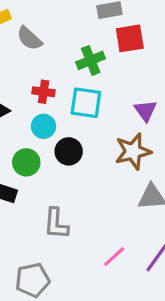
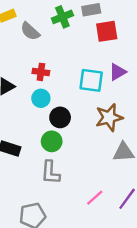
green cross: (91, 60) -> (62, 17), moved
cyan square: (86, 103) -> (91, 80), moved
purple triangle: (146, 111) -> (117, 72), moved, turned 36
green circle: (26, 162) -> (52, 141), moved

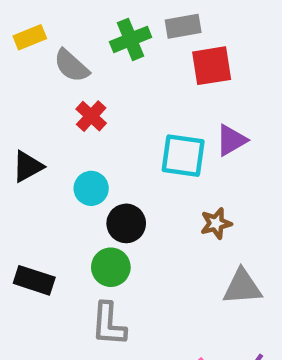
red cross: (41, 72) -> (91, 116), moved, turned 35
brown star: (109, 117) -> (216, 223), size x0.6

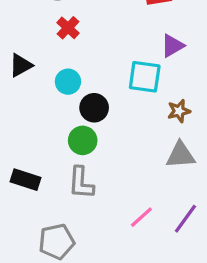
cyan square: (183, 156) -> (145, 77), moved
brown star: (216, 223) -> (179, 111), moved
black rectangle: (34, 280) -> (26, 180), moved

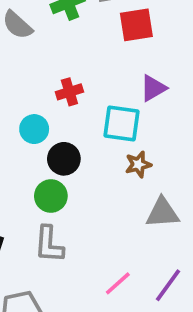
red cross: (68, 28) -> (69, 92), moved, turned 30
brown star: (179, 111) -> (138, 164), moved

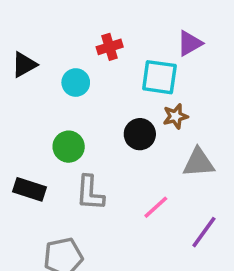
black circle: (64, 159) -> (140, 134), moved
green circle: (51, 196) -> (69, 147), moved
pink line: (118, 283) -> (156, 207), moved

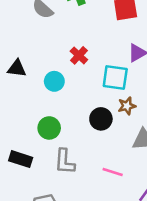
red cross: (110, 47) -> (79, 55), turned -30
black triangle: (24, 65) -> (17, 68), turned 36
pink line: (156, 207) -> (113, 172), turned 60

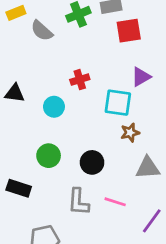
red cross: (79, 55) -> (80, 80), turned 30
black circle: (101, 119) -> (92, 162), moved
gray L-shape: (65, 162) -> (78, 202), moved

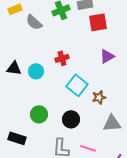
cyan square: (118, 103) -> (77, 85), moved, turned 30
cyan circle: (54, 107) -> (36, 71), moved

